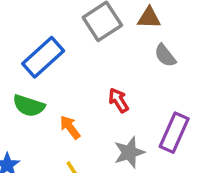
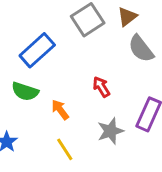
brown triangle: (149, 18) -> (127, 17), turned -40
gray semicircle: (165, 55) -> (141, 49), size x1.4

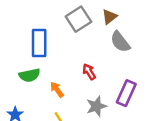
blue rectangle: (37, 50) -> (39, 43), turned -48
green semicircle: (25, 91) -> (29, 75), turned -30

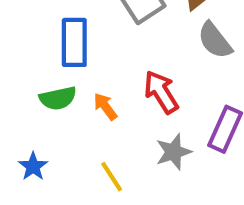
red arrow: (89, 72) -> (161, 92), size x1.5
orange arrow: (57, 90) -> (105, 106), moved

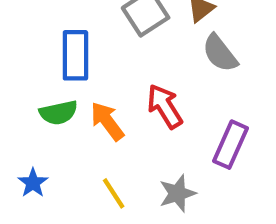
orange arrow: (105, 106) -> (107, 121), size x1.4
gray star: (173, 152) -> (177, 193), moved

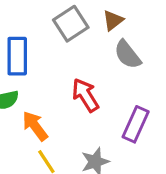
orange arrow: (107, 121) -> (35, 126), moved

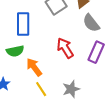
purple rectangle: (136, 124) -> (96, 52), moved

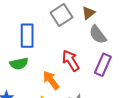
orange arrow: (34, 67) -> (51, 80), moved

